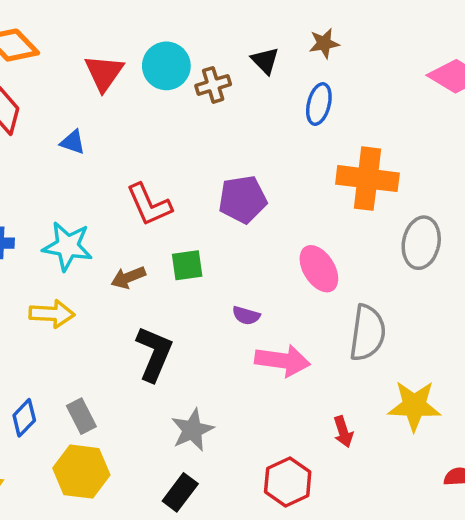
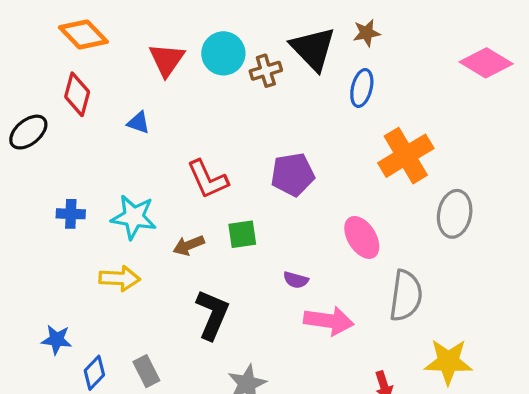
black triangle: (265, 61) -> (313, 49), size x1.8
orange cross: (367, 179) -> (406, 156), turned -38

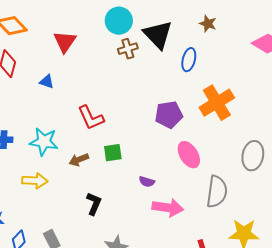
brown star: (367, 33) -> (208, 24), moved, turned 30
cyan circle: (223, 53) -> (119, 21), moved
purple pentagon: (293, 175) -> (169, 115), moved
gray ellipse: (455, 214) -> (253, 156), moved
black L-shape: (212, 315) -> (94, 204), size x0.7

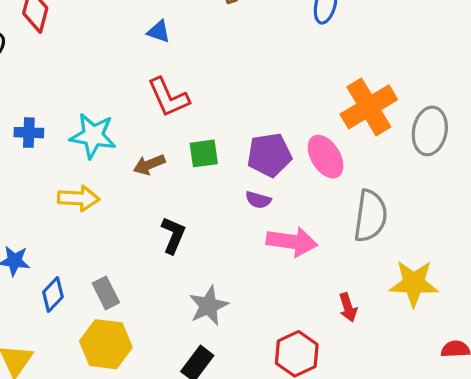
blue triangle: (47, 82) -> (159, 32), moved
orange cross: (217, 103) -> (369, 107), moved
purple pentagon: (169, 115) -> (269, 155), moved
gray ellipse: (253, 156) -> (430, 131), moved

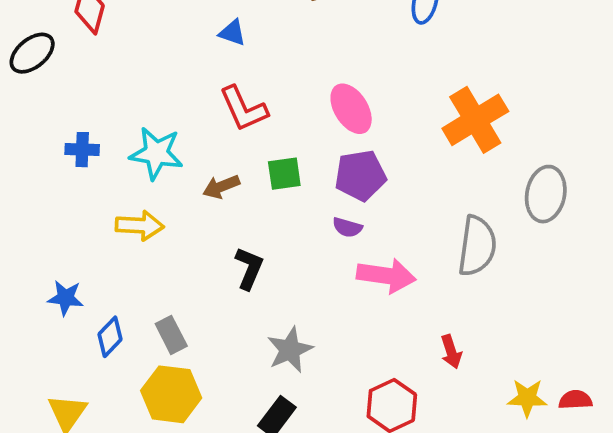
gray ellipse: (430, 131) -> (546, 194), moved
pink ellipse: (326, 157) -> (351, 109), moved
yellow star: (414, 283) -> (527, 398), moved, size x0.7

